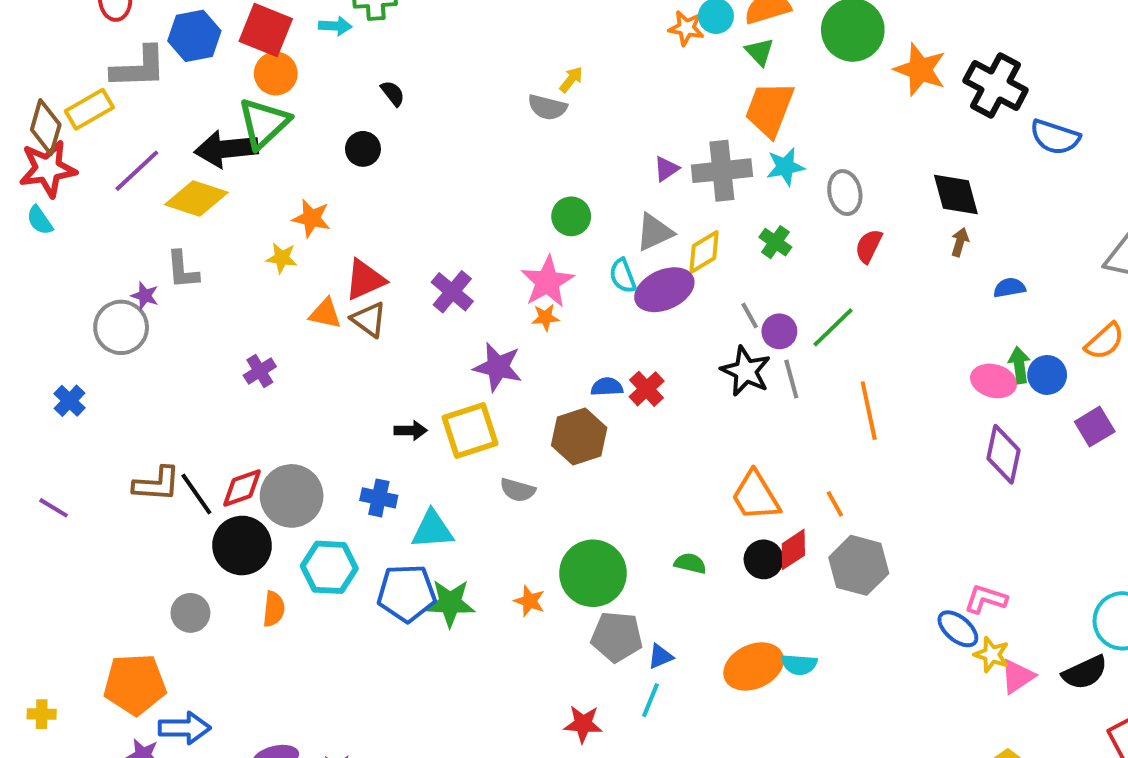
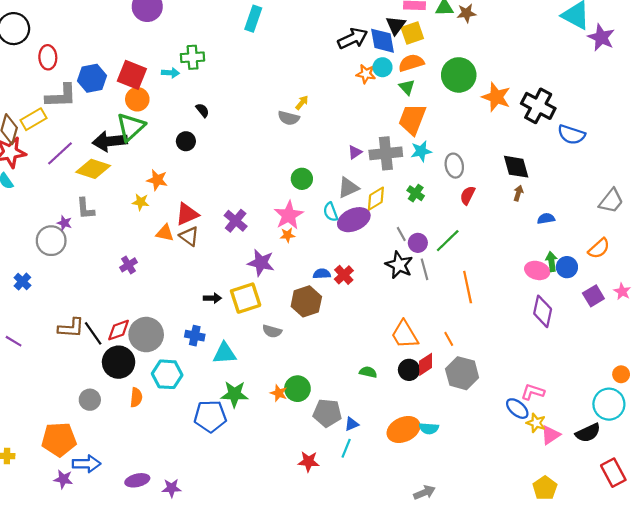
green circle: (593, 573) -> (297, 389), moved, size x0.7
blue pentagon: (407, 593) -> (210, 416), moved

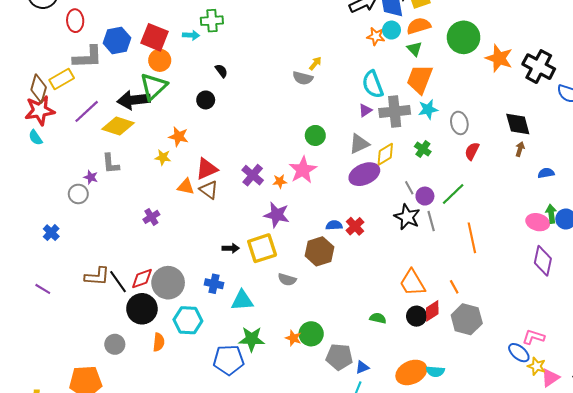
cyan semicircle: (331, 212) -> (373, 84), moved, size x1.5
orange star: (288, 235) -> (280, 181), moved
gray circle: (51, 241) -> (78, 194), size x0.7

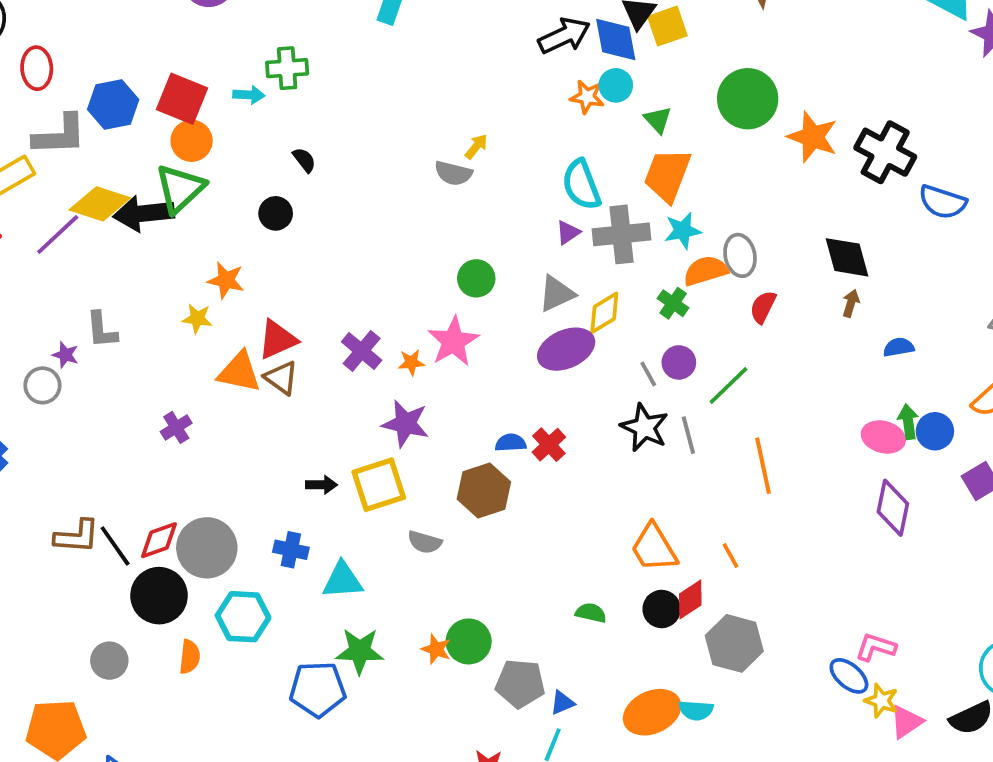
orange semicircle: (419, 26) -> (706, 271), moved
yellow diamond: (118, 126) -> (100, 204), moved
orange triangle: (186, 187) -> (239, 372), size x1.4
purple circle: (425, 196) -> (679, 362), moved
gray hexagon: (467, 319) -> (734, 643), moved

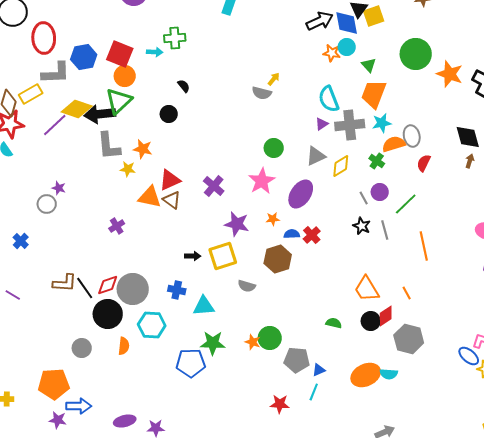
red ellipse: (37, 68) -> (44, 38), size x1.4
gray L-shape: (102, 330) -> (109, 146), moved, size x1.4
purple ellipse: (566, 349) -> (301, 194), moved, turned -32
orange star: (411, 362) -> (273, 219), moved
black star: (644, 427) -> (362, 226), size x0.7

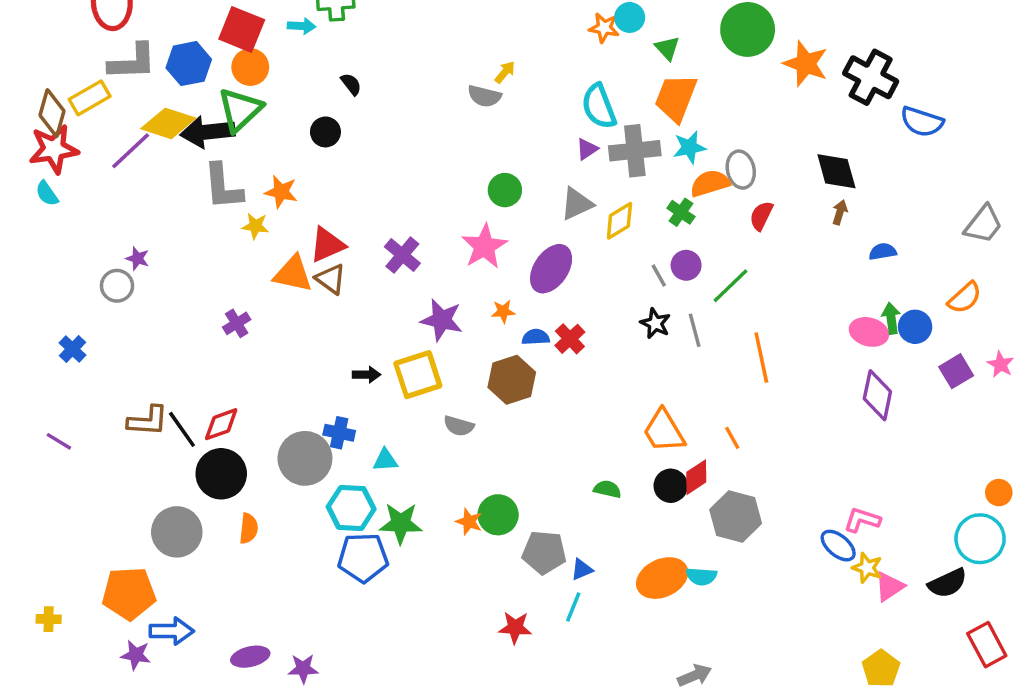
blue hexagon: (84, 57) -> (189, 64), moved
gray circle: (133, 289) -> (305, 458), moved
cyan triangle: (204, 306) -> (385, 460), size x0.7
cyan hexagon: (152, 325) -> (351, 508), moved
gray circle: (82, 348) -> (177, 532), size x1.5

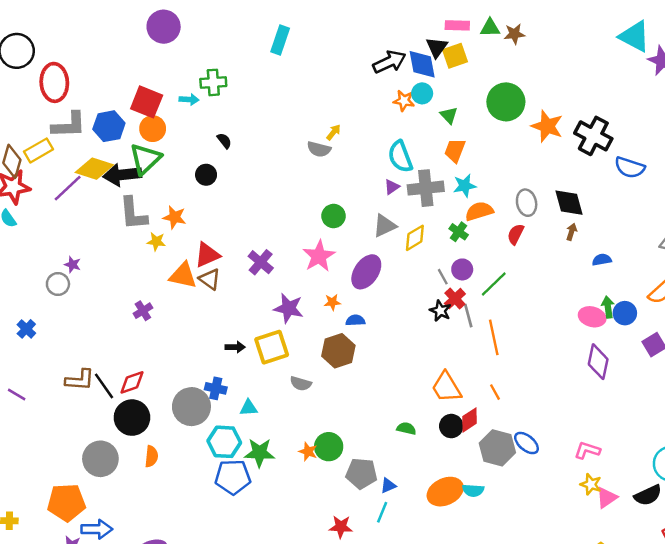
orange trapezoid: (676, 98) -> (455, 150), size x0.7
gray ellipse: (741, 170) -> (527, 203), moved
red cross: (570, 339) -> (455, 299), moved
orange line: (761, 358) -> (494, 337), moved
blue ellipse: (838, 546) -> (527, 443), moved

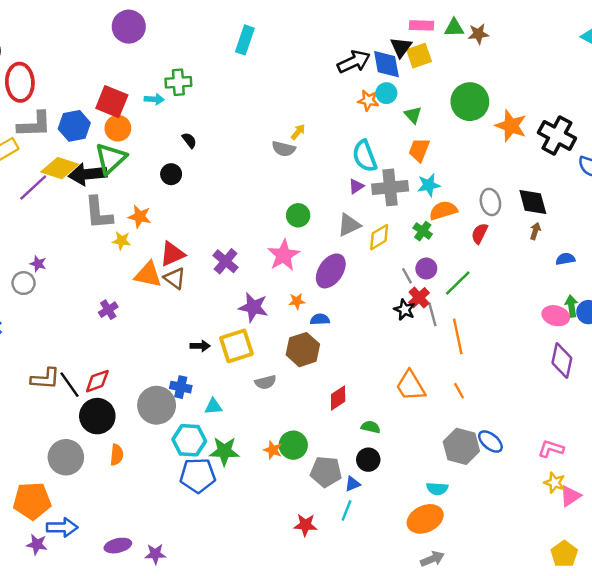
gray semicircle: (301, 384) -> (265, 382), turned -30
red diamond: (469, 420) -> (338, 398), moved
black circle: (451, 426) -> (368, 460), moved
orange ellipse: (445, 492) -> (425, 519), moved

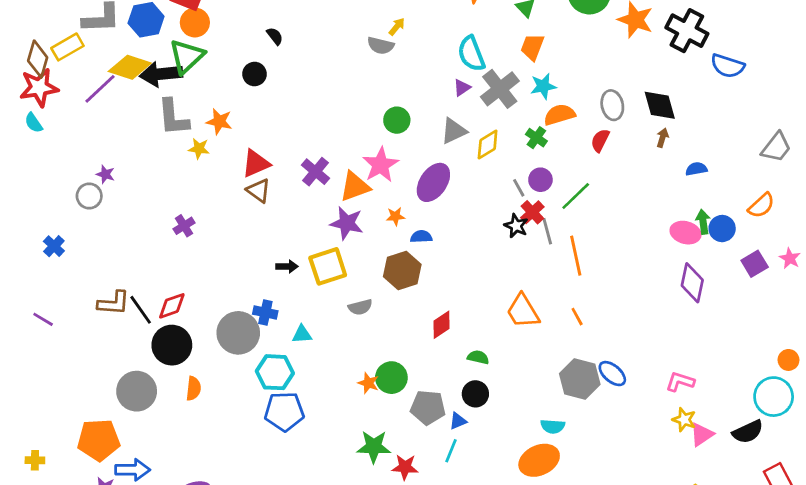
gray cross: (390, 187) -> (500, 89), turned -32
orange triangle: (148, 275) -> (355, 186), moved, turned -32
green star: (224, 451) -> (374, 447), moved

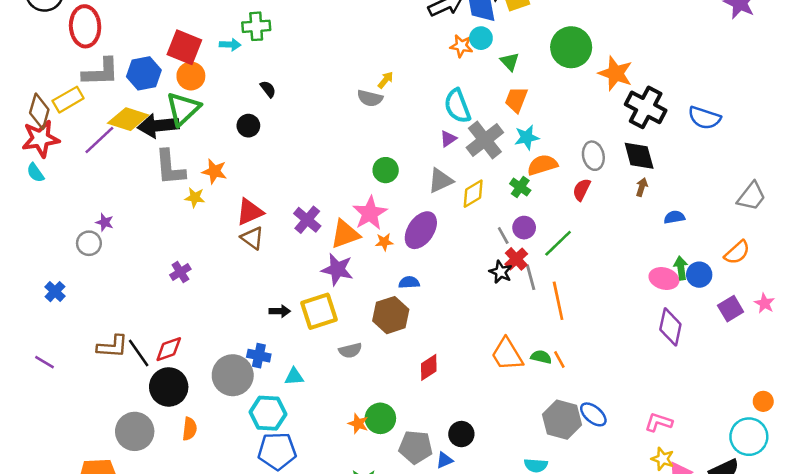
black cross: (687, 31) -> (646, 107), moved
orange star: (395, 216) -> (384, 242), moved
green semicircle: (478, 357) -> (541, 357), moved

